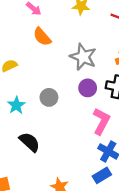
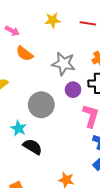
gray circle: (49, 97) -> (41, 105), size x1.6
cyan star: (16, 105) -> (19, 128), moved

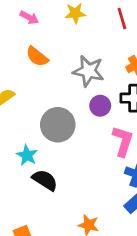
red line: (88, 23) -> (122, 19), turned 63
pink arrow: (12, 31) -> (29, 18), moved

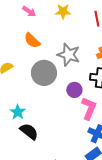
purple circle: (100, 106) -> (74, 90), moved
gray circle: (58, 125) -> (44, 73), moved

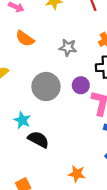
gray star: (69, 55) -> (68, 47), size x0.7
gray circle: (44, 73) -> (46, 87), moved

